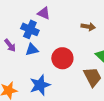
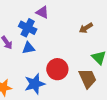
brown arrow: (88, 27) -> (86, 28), turned 136
red circle: (62, 58) -> (57, 69), moved

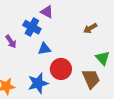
blue triangle: (28, 48) -> (44, 49), moved

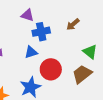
blue cross: (32, 27) -> (41, 32), moved, turned -30
brown trapezoid: (91, 79) -> (82, 74), turned -95

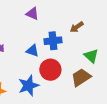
blue cross: (41, 32) -> (53, 41), moved
blue triangle: (31, 52) -> (32, 51), turned 32

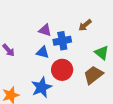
purple triangle: (32, 14) -> (45, 30), moved

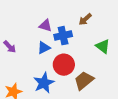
blue triangle: (43, 52) -> (44, 48), turned -40
brown trapezoid: (93, 75) -> (84, 80), moved

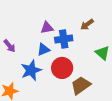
purple triangle: (45, 26) -> (47, 28), turned -32
blue star: (44, 83) -> (31, 70), moved

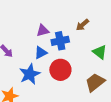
brown trapezoid: (81, 85) -> (95, 82), moved

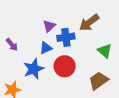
brown arrow: (83, 25) -> (89, 23), size x1.5
purple triangle: (43, 31) -> (49, 26), turned -32

